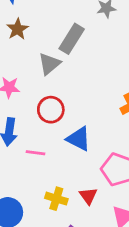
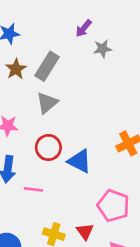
gray rectangle: (72, 39) -> (47, 66), moved
blue triangle: (79, 139) -> (80, 161), moved

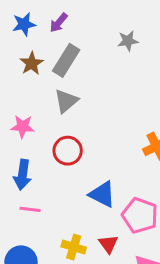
purple arrow: (84, 28) -> (59, 23), moved
blue triangle: (80, 161) -> (102, 194), moved
pink line: (33, 189) -> (30, 209), moved

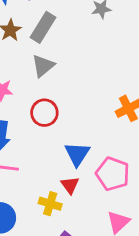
blue triangle: (102, 194) -> (77, 154), turned 36
red triangle: (108, 244) -> (70, 185), moved

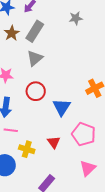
blue triangle: (77, 154) -> (62, 107), moved
yellow cross: (50, 204) -> (27, 149), moved

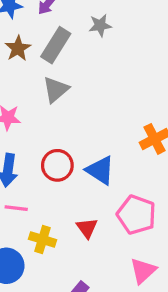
gray star: (76, 18) -> (100, 25), moved
red circle: (36, 91) -> (57, 165), moved
blue triangle: (62, 107) -> (100, 170), turned -30

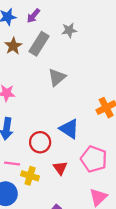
gray triangle: (56, 90) -> (57, 77), moved
red circle: (57, 165) -> (40, 142), moved
pink line: (16, 208) -> (12, 163), moved

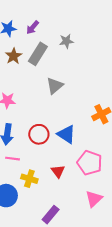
red circle: (40, 142) -> (39, 134), moved
pink line: (12, 163) -> (12, 159), moved

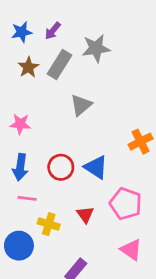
gray star: (66, 41) -> (96, 48), size x1.5
pink triangle: (94, 199) -> (131, 250), turned -42

